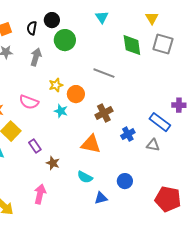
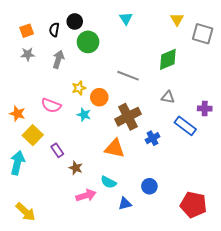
gray square: (163, 44) -> (203, 34), moved
green diamond: (132, 45) -> (168, 59), moved, turned 75
brown cross: (104, 113) -> (128, 117), size x1.4
gray triangle: (153, 145) -> (168, 97), moved
pink arrow: (40, 194) -> (86, 195), moved, turned 60

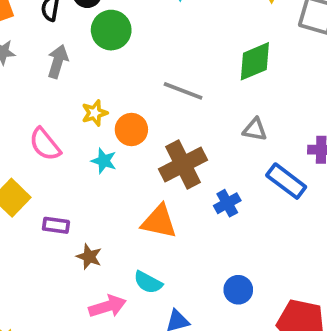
pink semicircle: (51, 105) -> (45, 144), turned 30
purple rectangle: (57, 150) -> (56, 225), turned -48
blue circle: (149, 186) -> (238, 290), moved

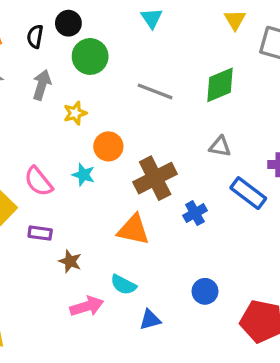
gray line: (183, 91) -> (155, 91), moved
yellow star: (95, 113) -> (75, 113), moved
pink semicircle: (45, 144) -> (38, 181), moved

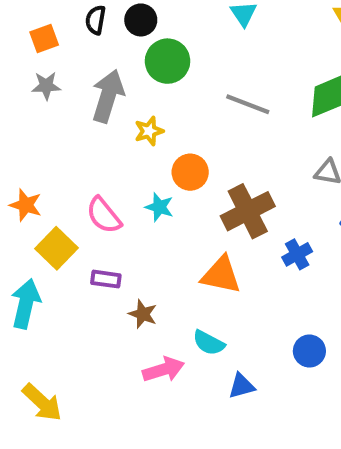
black semicircle: (35, 37) -> (96, 20), moved
gray arrow: (42, 85) -> (108, 96), size x1.4

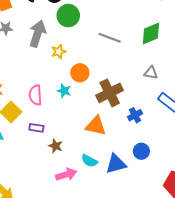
pink semicircle: (104, 215) -> (35, 95), turned 36
blue circle: (309, 351) -> (141, 151), moved
blue triangle: (242, 386) -> (116, 164), moved, size x1.5

